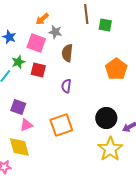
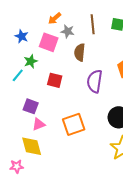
brown line: (86, 14) -> (93, 24), moved
red square: (38, 70) -> (55, 80), moved
purple semicircle: (66, 86) -> (95, 81), moved, size x1.6

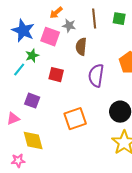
blue star: (22, 36) -> (23, 31), size x1.6
pink triangle: (39, 124) -> (13, 119), moved

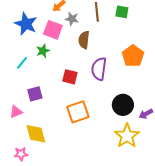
green star: (32, 56) -> (43, 51), moved
red square: (56, 75) -> (70, 77), moved
purple square: (32, 101) -> (35, 94), turned -35

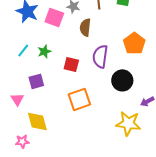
green star: (43, 51) -> (44, 51), moved
black circle: (123, 105) -> (122, 80), moved
pink triangle: (16, 112) -> (17, 99), turned -40
yellow star: (127, 136) -> (128, 123), turned -30

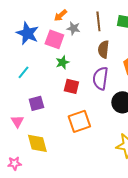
brown semicircle: (85, 27) -> (103, 49), moved
green star: (44, 51) -> (62, 62), moved
pink star: (22, 141) -> (14, 163), moved

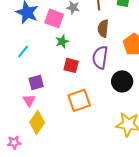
pink triangle: (17, 121) -> (29, 100), moved
yellow diamond: (37, 143) -> (37, 122), turned 50

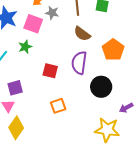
brown semicircle: (103, 28) -> (82, 34), turned -60
green star: (62, 41) -> (25, 47), moved
orange square: (79, 100) -> (58, 106), size x0.7

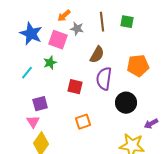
brown semicircle: (82, 34) -> (97, 55), moved, turned -96
orange pentagon: (113, 50) -> (138, 66), turned 30

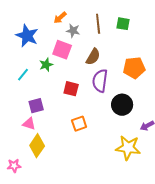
pink square: (58, 40) -> (62, 50), moved
pink triangle: (33, 122) -> (29, 124), turned -40

